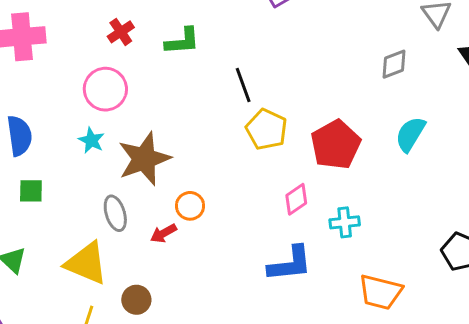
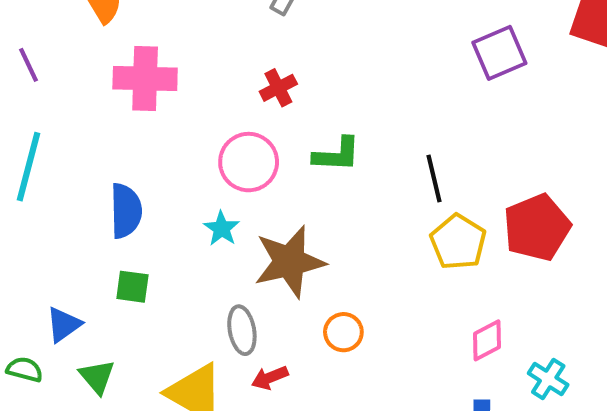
green L-shape: (182, 41) -> (337, 155), moved
red pentagon: (336, 145) -> (537, 227), moved
cyan cross: (345, 222) -> (548, 379), turned 32
red arrow: (164, 233) -> (270, 378), moved

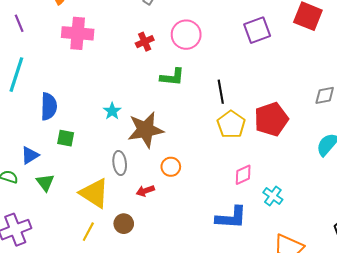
pink circle: (249, 162) -> (186, 35), moved
blue semicircle: (126, 211) -> (49, 106), moved
red arrow: (270, 378) -> (145, 191), moved

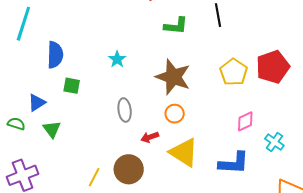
black line: (221, 92) -> (218, 15), moved
brown star: (146, 130) -> (173, 77), moved, turned 30
yellow triangle: (94, 193) -> (184, 152), moved
brown circle: (124, 224) -> (129, 169), size x1.5

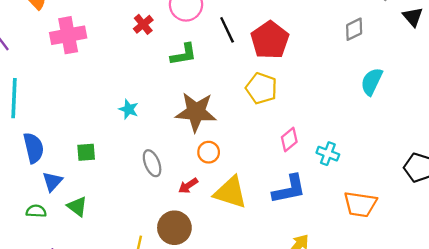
blue semicircle: (55, 55) -> (34, 148), moved
red pentagon: (273, 67) -> (270, 40), moved

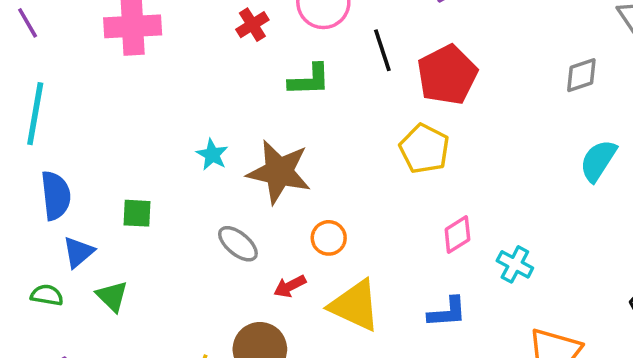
brown star: (196, 112) -> (279, 172), moved
gray ellipse: (152, 163) -> (238, 244), turned -35
blue L-shape: (289, 189) -> (447, 312), size x0.7

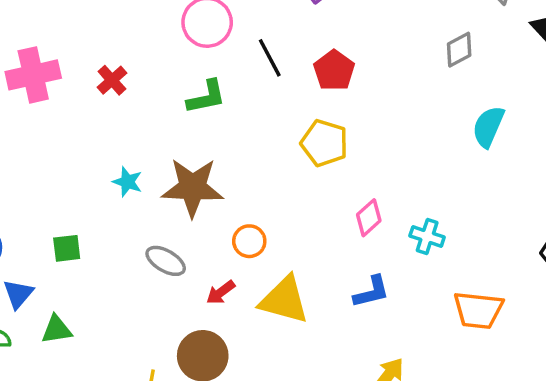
red cross: (252, 25) -> (112, 80), moved
red pentagon: (447, 75) -> (334, 70), size x0.7
green triangle: (112, 296) -> (57, 330), turned -44

